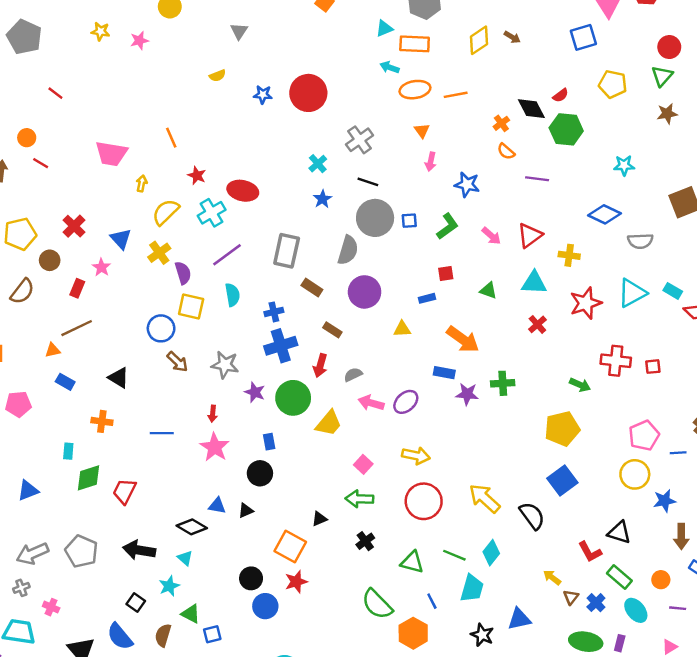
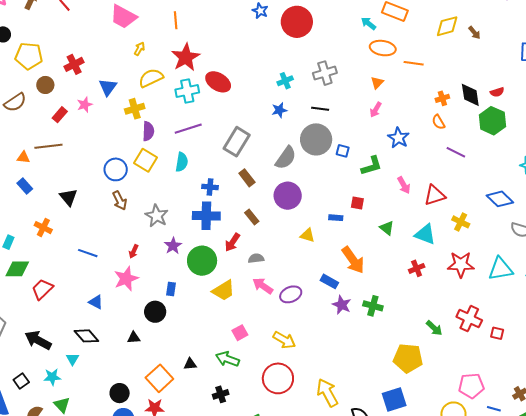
red star: (197, 175) -> (186, 57), size x1.8
black line: (368, 182) -> (320, 109), turned -30
blue triangle: (217, 506) -> (96, 302), moved

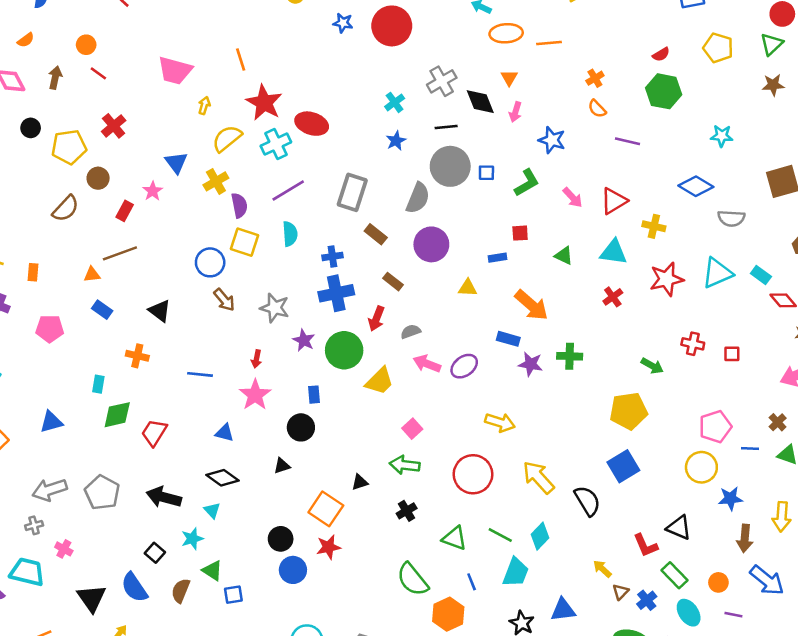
red cross: (74, 64) -> (114, 126), moved
black diamond: (470, 95) -> (480, 102), moved
red cross: (469, 319) -> (693, 344), size x0.7
yellow arrow: (284, 340) -> (500, 422), moved

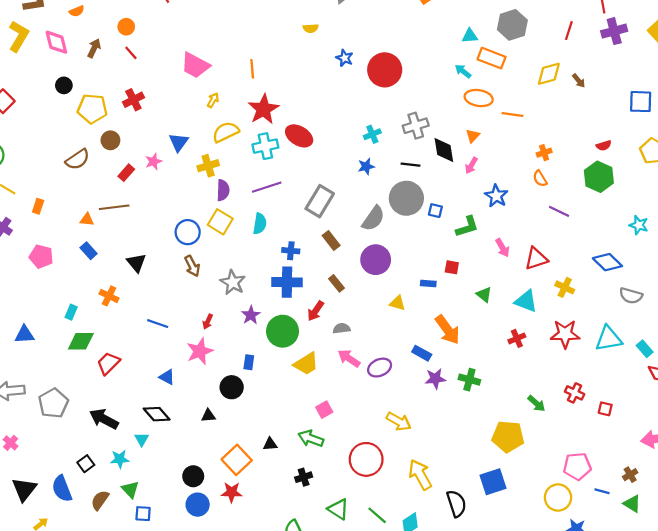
purple star: (531, 364) -> (435, 379), turned -30

